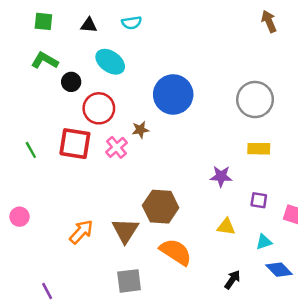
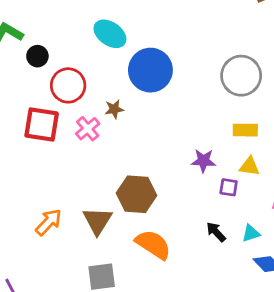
cyan ellipse: (110, 62) -> (110, 34), moved
purple square: (259, 200) -> (229, 187), moved
yellow triangle: (226, 227) -> (249, 166), moved
black arrow: (232, 280) -> (216, 232), moved, turned -78

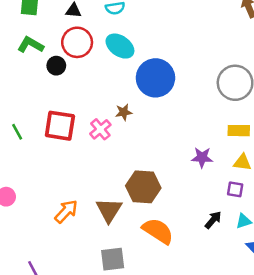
red circle: (68, 85) -> (77, 42), moved
purple square: (229, 187) -> (235, 189), moved
black arrow: (216, 232) -> (213, 220), turned 84

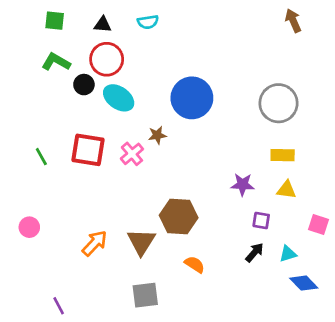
cyan ellipse: (120, 46) -> (119, 98), moved
purple square: (235, 189) -> (261, 220), moved
orange semicircle: (158, 231) -> (195, 264), size x0.6

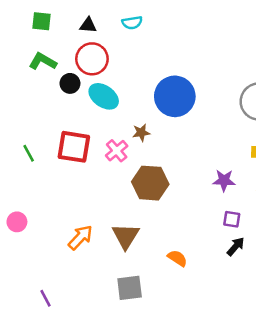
brown hexagon: (179, 216) -> (150, 183), moved
purple square: (261, 220) -> (232, 219), moved

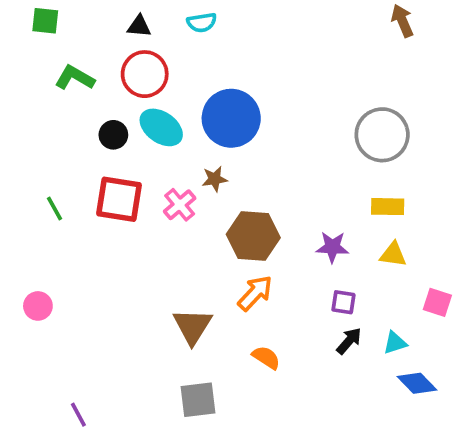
green square: (42, 21) -> (45, 21), moved
black circle: (70, 83) -> (113, 135), moved
blue circle: (175, 96) -> (231, 118), moved
brown hexagon: (150, 183) -> (253, 236), moved
orange arrow: (80, 237) -> (255, 293), moved

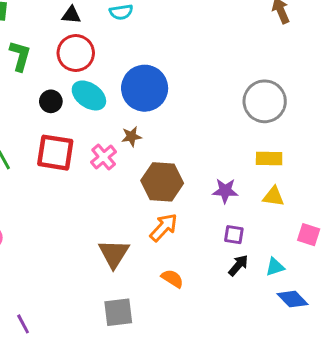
green L-shape: (75, 78) -> (20, 56), turned 76

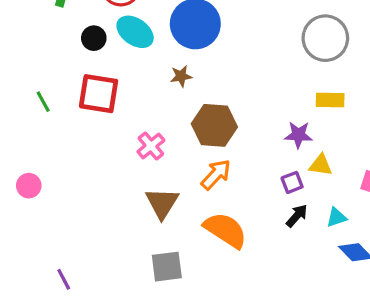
pink cross: (104, 157) -> (151, 146), moved
purple star: (225, 191) -> (298, 135), moved
yellow triangle: (273, 197) -> (321, 165), moved
purple square: (234, 235) -> (292, 182), turned -30
orange semicircle: (172, 279) -> (225, 230), size x1.8

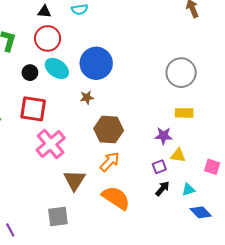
pink cross: (151, 146) -> (51, 144), moved, size x1.6
gray square: (167, 267) -> (58, 216), moved

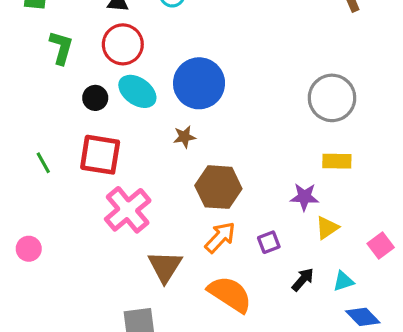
yellow triangle: (178, 155) -> (327, 228), turned -42
purple square: (159, 167) -> (269, 242), moved
pink square: (212, 167) -> (381, 245), turned 35

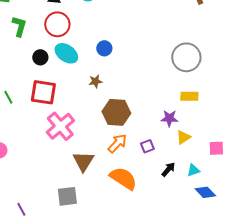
blue circle: (199, 83) -> (104, 48), size x0.5
pink square: (381, 245) -> (216, 148), turned 35

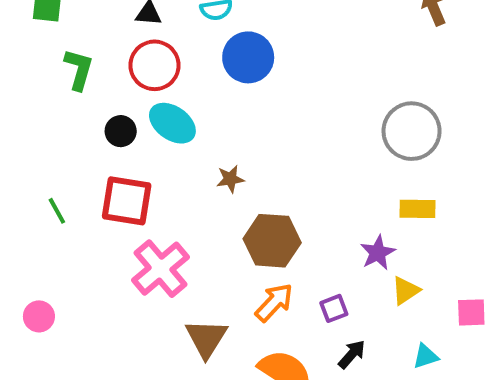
blue circle: (104, 48) -> (248, 57), moved, size x1.6
purple star: (169, 118) -> (378, 253), turned -30
black arrow: (168, 169) -> (352, 354), moved

